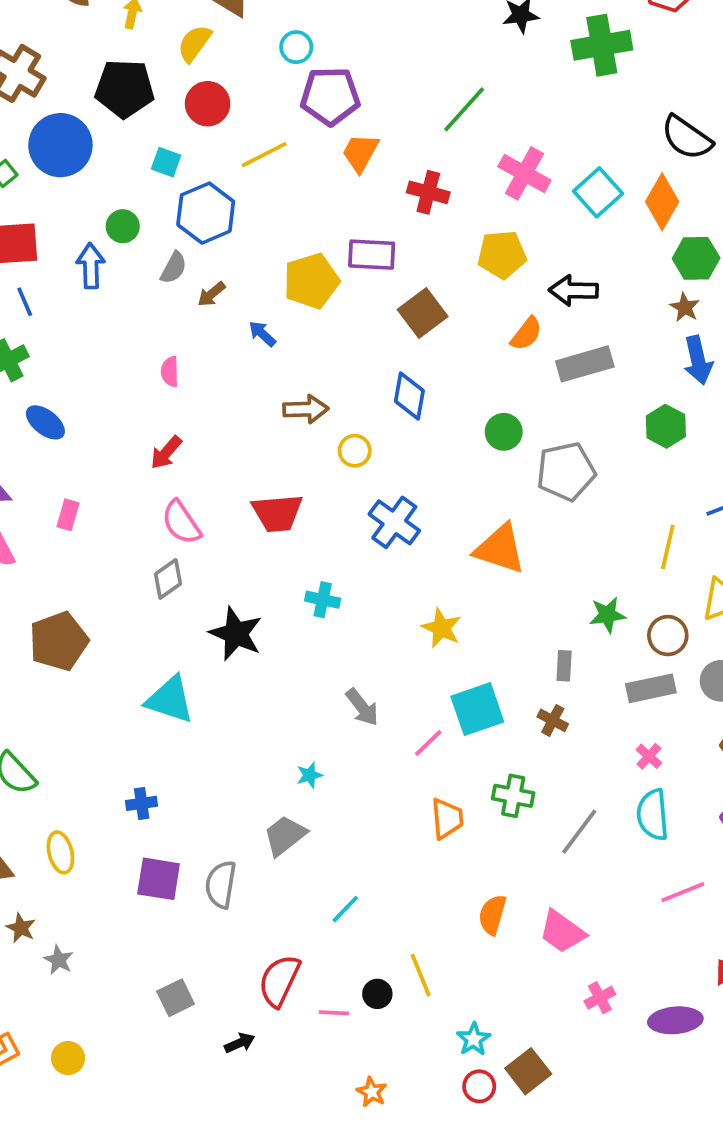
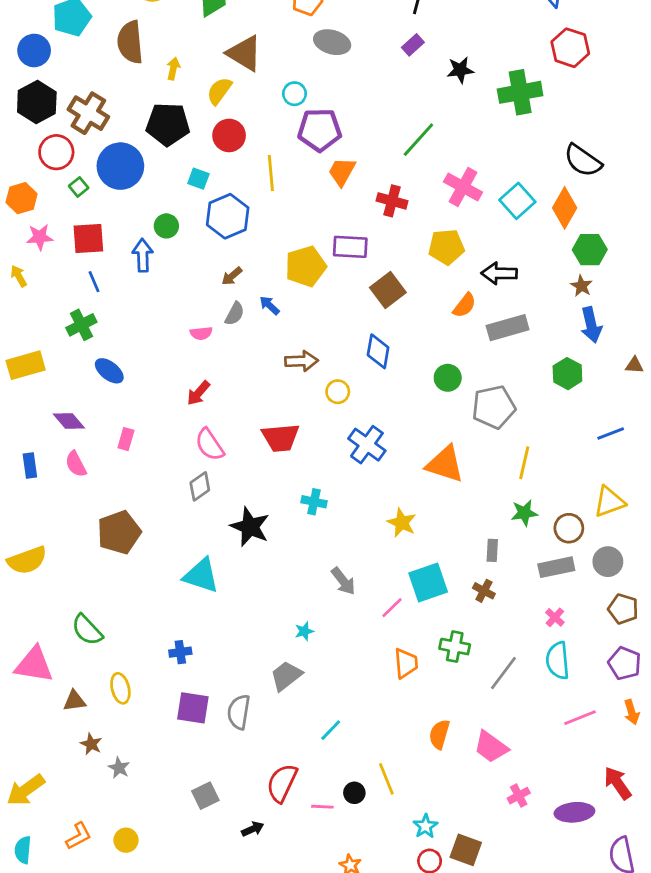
yellow line: (264, 155) -> (271, 173), turned -68
gray semicircle: (174, 268) -> (235, 314), moved
pink semicircle: (170, 371) -> (201, 333), turned -95
yellow line: (668, 547) -> (524, 463), moved
brown square: (528, 1071) -> (466, 850), turned -32

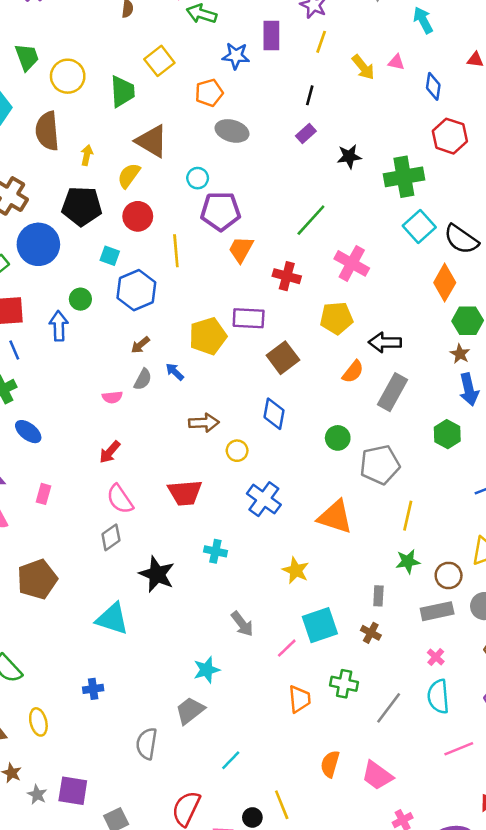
cyan square: (517, 201) -> (419, 226), moved
gray rectangle: (508, 328) -> (392, 392), turned -45
cyan star: (304, 631) -> (207, 670), size x1.5
purple square: (193, 708) -> (73, 791), moved

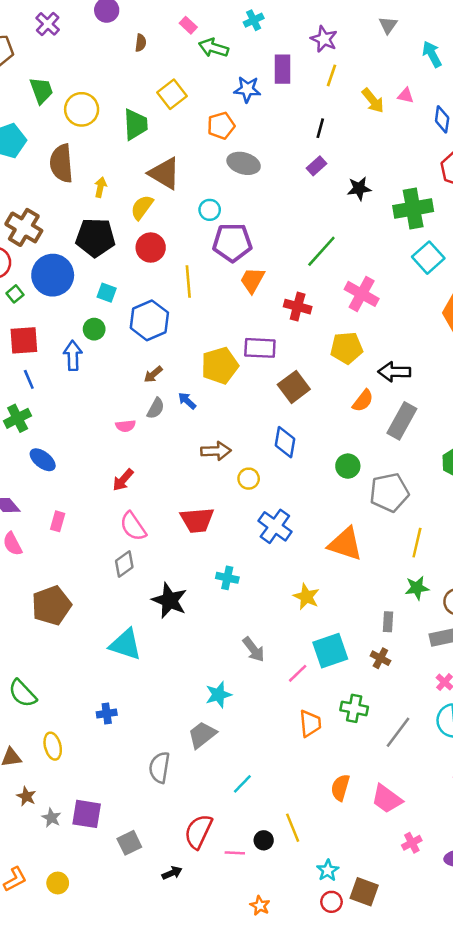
cyan square: (110, 256) -> (107, 293), moved

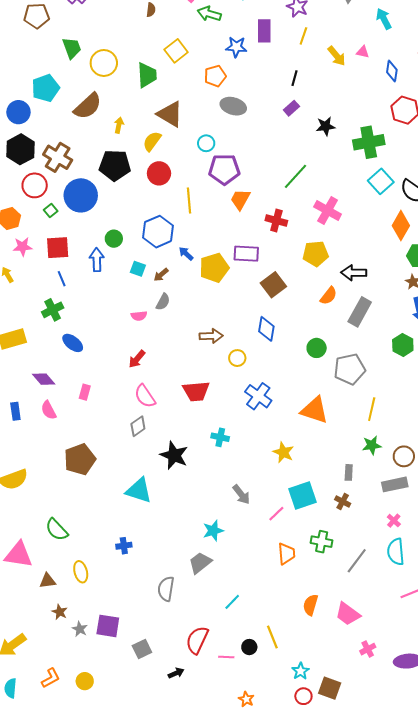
brown semicircle: (61, 163) -> (88, 106), turned -128
cyan square: (107, 293) -> (138, 269), moved
blue arrow: (187, 401) -> (186, 254), moved

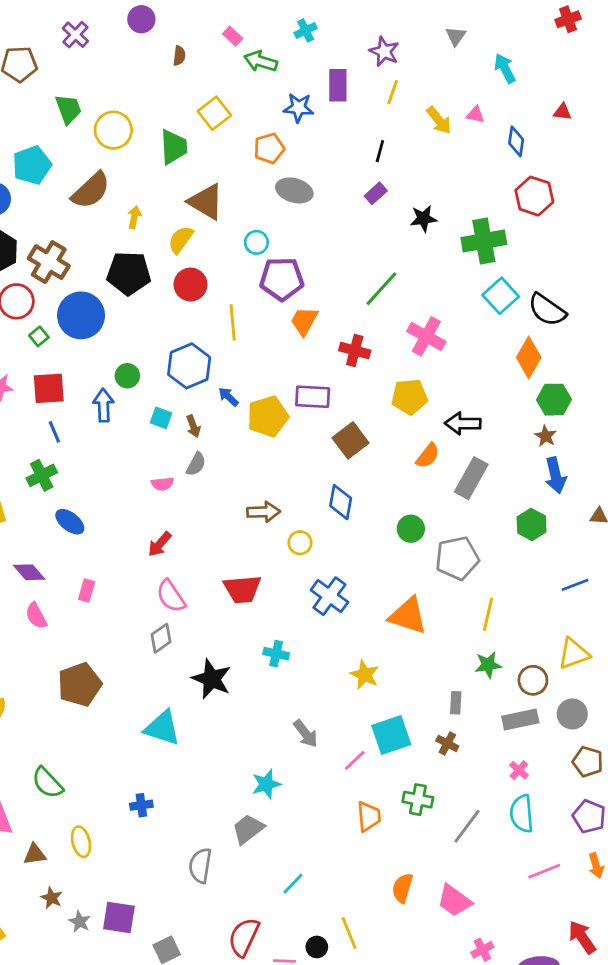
brown arrow: (161, 275) -> (193, 426), turned -70

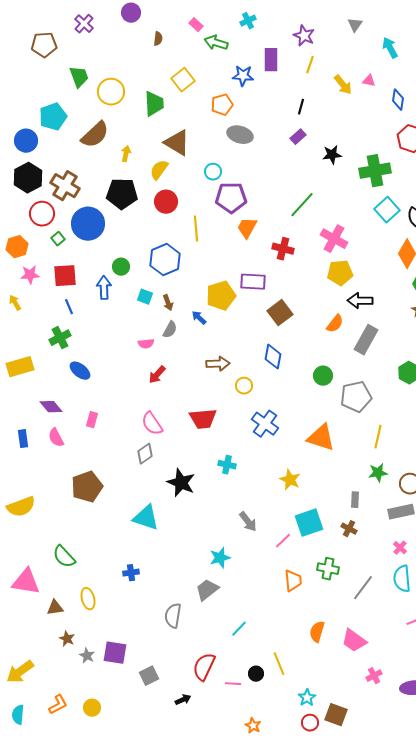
blue arrow: (228, 397) -> (199, 318), moved
yellow pentagon: (409, 397) -> (340, 273), moved
red arrow: (160, 544) -> (157, 375), moved

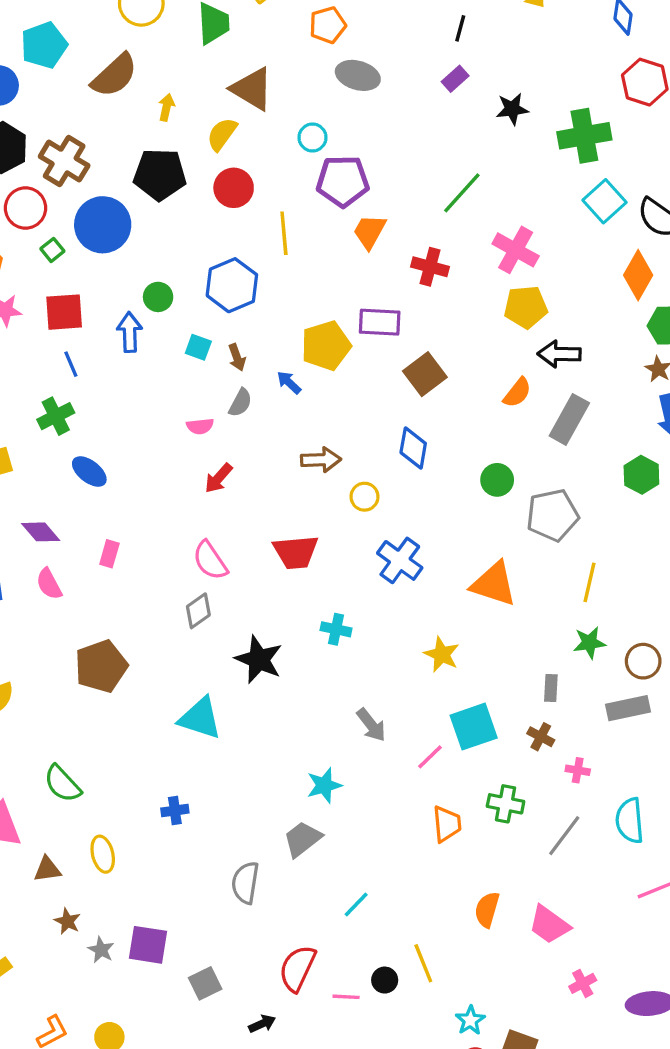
pink cross: (400, 548) -> (578, 770), moved, turned -32

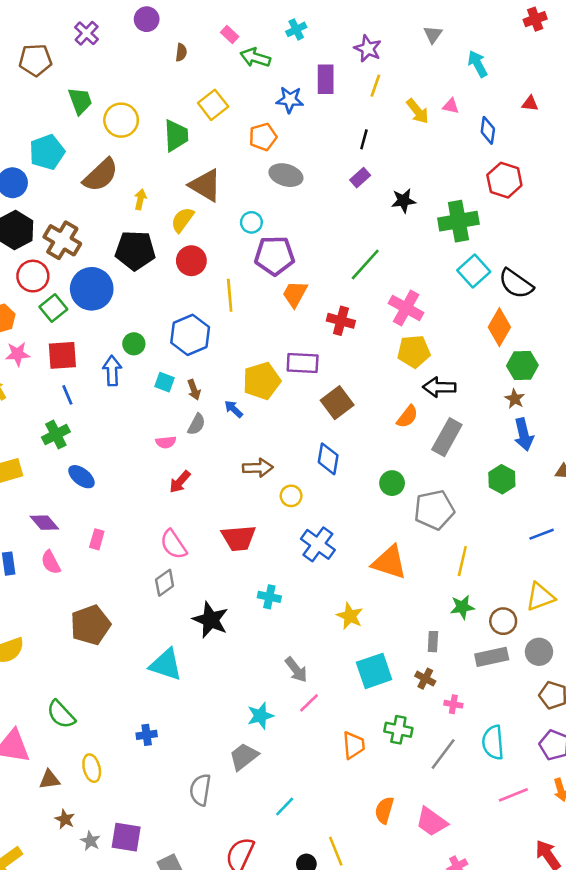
green square: (52, 250) -> (53, 308), size x1.5
pink line: (430, 757) -> (309, 703), moved

